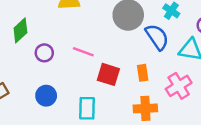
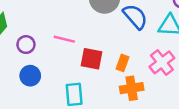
orange rectangle: (143, 73) -> (122, 63), moved, turned 35
blue circle: (46, 96) -> (30, 76), moved

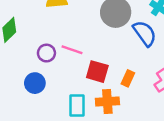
purple circle: (26, 45) -> (46, 53), moved
orange cross: (132, 88) -> (107, 102), moved

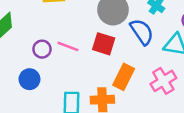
red square: (97, 72) -> (104, 44), moved
orange rectangle: (128, 78) -> (124, 77), size x1.5

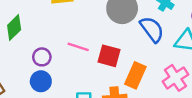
red square: (104, 44) -> (109, 56), moved
purple circle: (42, 49) -> (42, 57), moved

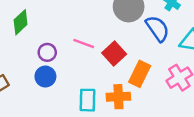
red square: (109, 56) -> (114, 54), turned 30

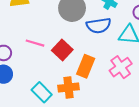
blue semicircle: (157, 29) -> (99, 26), turned 120
cyan rectangle: (88, 100) -> (42, 92), turned -42

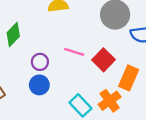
orange cross: (68, 87) -> (110, 101), turned -30

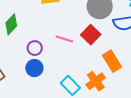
red square: (104, 60) -> (91, 35), moved
orange rectangle: (129, 78) -> (112, 61), turned -55

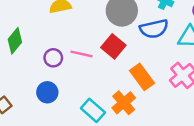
purple circle: (35, 48) -> (53, 58), moved

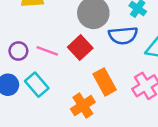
cyan rectangle: (93, 110) -> (37, 85), moved

